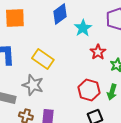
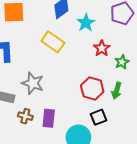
yellow rectangle: (43, 59) -> (53, 42), moved

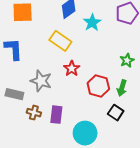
red star: (102, 48) -> (72, 69), moved
black square: (99, 117) -> (116, 113), moved, turned -35

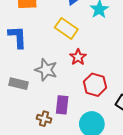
red hexagon: (98, 86) -> (95, 85), moved
brown cross: (34, 113) -> (44, 119), moved

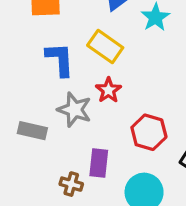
blue L-shape: (18, 37) -> (60, 59), moved
red star: (78, 57) -> (108, 90), moved

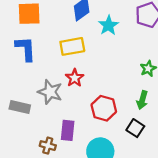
yellow rectangle: (105, 46) -> (72, 46), turned -45
blue L-shape: (60, 59) -> (26, 49), moved

